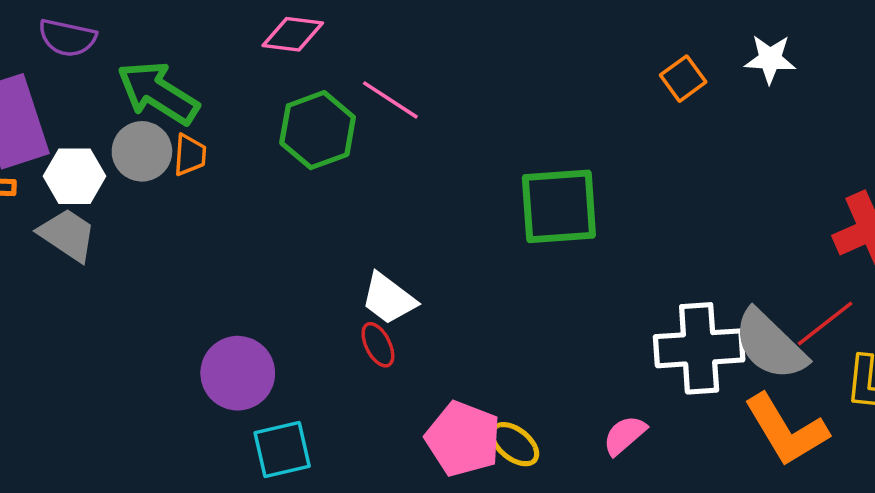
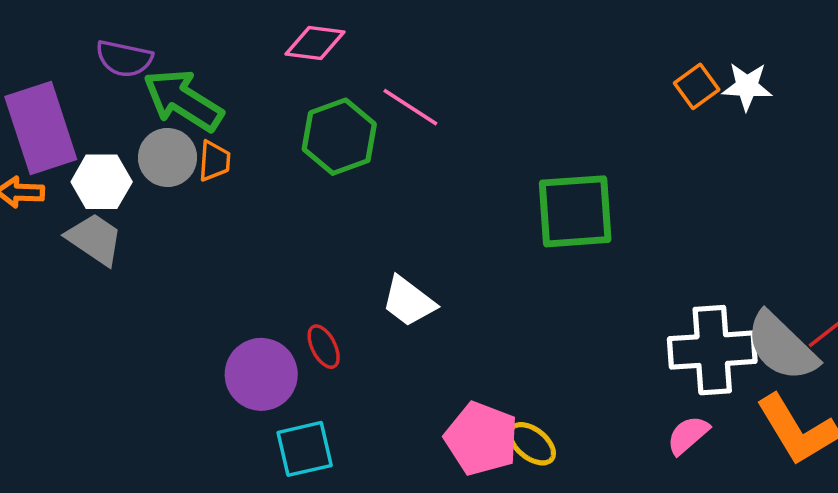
purple semicircle: (67, 38) -> (124, 59), moved
white star: (770, 59) -> (747, 86), moved
red ellipse: (378, 345) -> (324, 347), moved
pink semicircle: (625, 435) -> (688, 435), moved

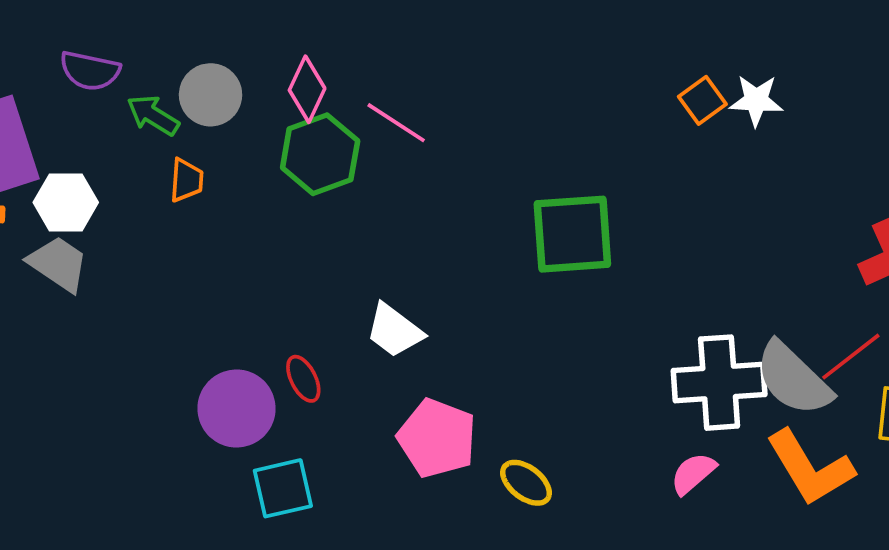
pink diamond: (315, 43) -> (307, 89), moved, turned -72
green arrow: (183, 100) -> (153, 115), size x0.6
gray circle: (167, 157) -> (211, 95), moved
pink pentagon: (482, 439) -> (437, 438), moved

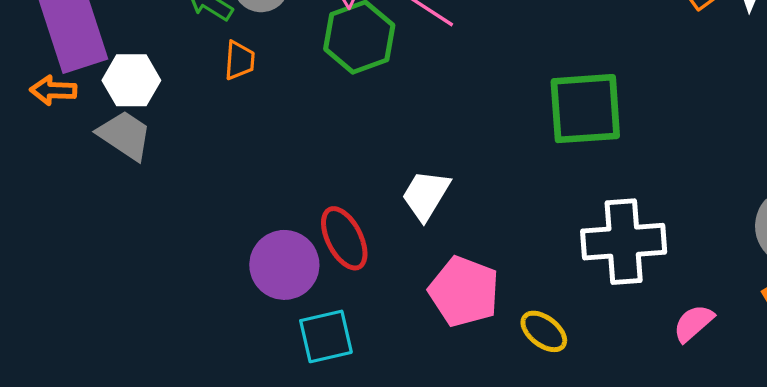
white trapezoid: (394, 331) -> (426, 195), turned 84
red ellipse: (303, 379) -> (344, 238), size x1.5
white cross: (719, 383) -> (624, 242), moved

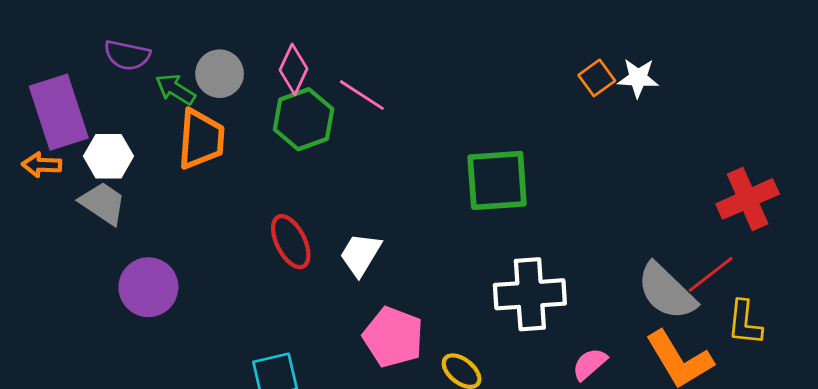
orange trapezoid: (239, 60) -> (201, 139), size x1.8
red ellipse: (344, 238) -> (291, 242), moved
purple circle: (284, 265) -> (148, 287), moved

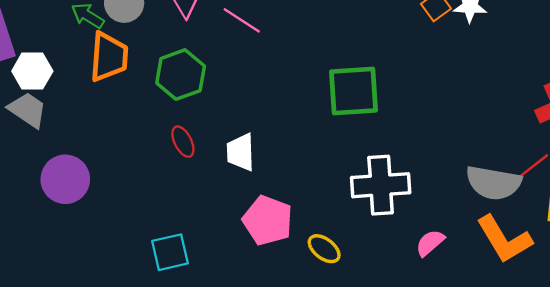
green hexagon: (304, 119) -> (181, 75), moved
red ellipse: (291, 242) -> (183, 142), size x0.7
white trapezoid: (360, 254) -> (241, 152), turned -33
gray semicircle: (666, 291) -> (494, 183), turned -34

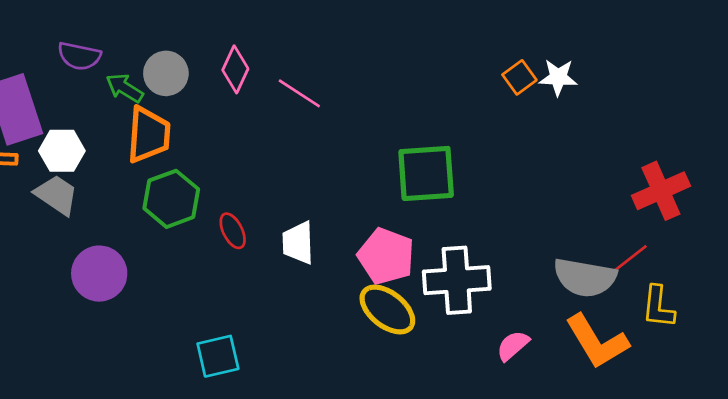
green hexagon: (181, 75) -> (171, 199), moved
pink pentagon: (268, 220) -> (386, 256), moved
yellow ellipse: (324, 249) -> (387, 310), moved, size x1.5

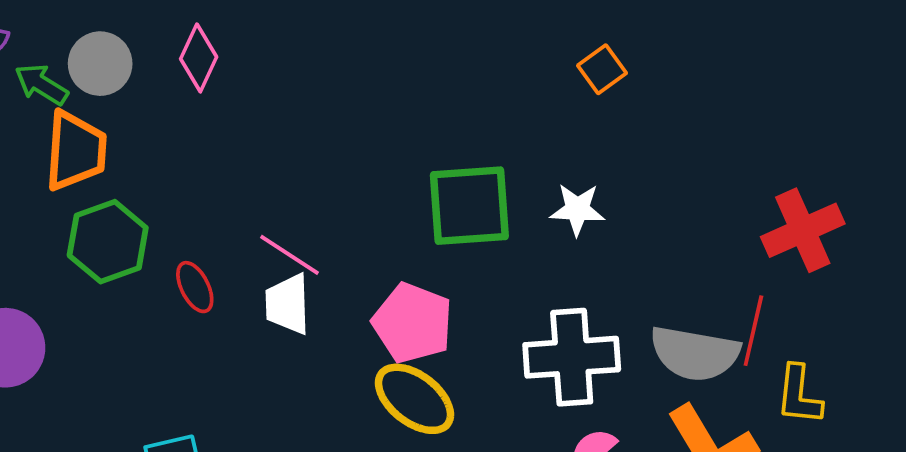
white star: (558, 77) -> (577, 209), moved
pink line: (299, 93) -> (290, 255), moved
red line: (626, 262) -> (753, 331), turned -39
white cross: (457, 280) -> (572, 357), moved

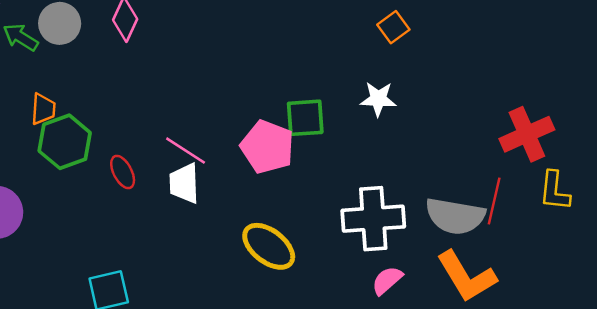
orange trapezoid: (76, 151) -> (43, 109), moved, size x0.6
green square: (469, 206) -> (305, 118), size x0.7
white star: (577, 209) -> (378, 99), moved
pink pentagon: (413, 323) -> (267, 147), moved
yellow L-shape: (799, 395) -> (555, 191), moved

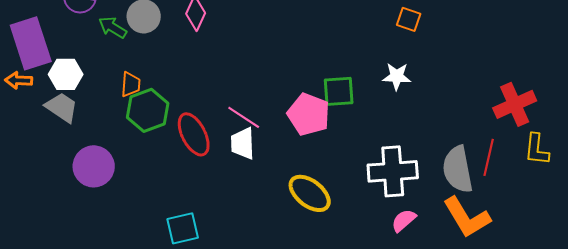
orange square: (393, 27) -> (409, 19), turned -35
red ellipse: (123, 172) -> (194, 134), size x1.6
gray semicircle: (455, 216) -> (458, 169), turned 69

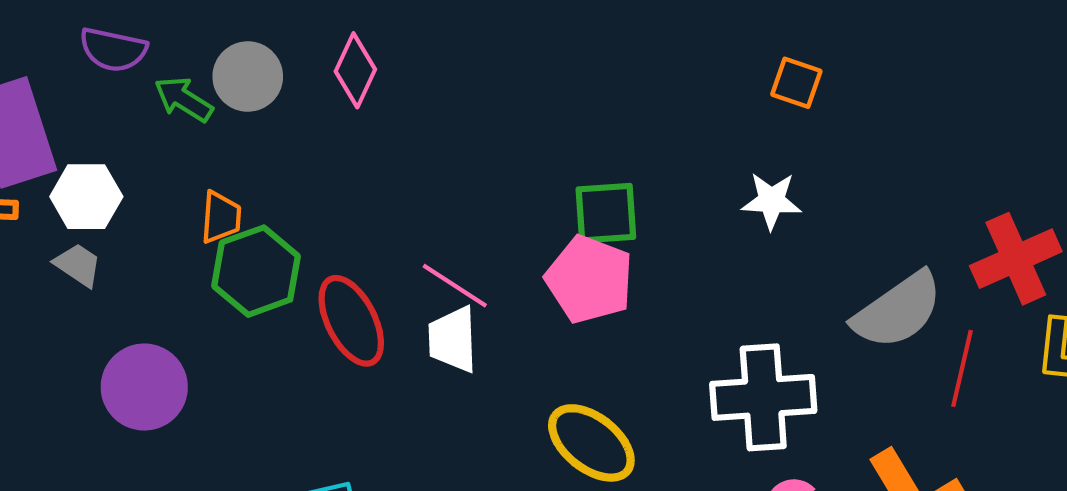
green square: (339, 91) -> (606, 213), moved
gray trapezoid: (62, 107) -> (78, 265), size x0.7
gray semicircle: (458, 169) -> (898, 310), moved, turned -114

